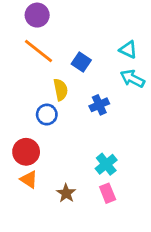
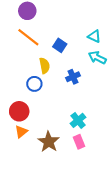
orange triangle: (29, 179) -> (21, 132), turned 48
brown star: (66, 193) -> (49, 142), size x1.5

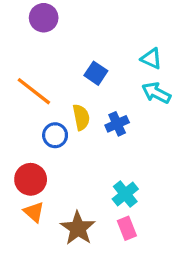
orange line: (28, 37) -> (34, 91), moved
yellow semicircle: (45, 66) -> (81, 117), moved
orange triangle: (21, 132) -> (34, 212), turned -40

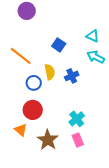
red circle: (31, 179) -> (33, 110), moved

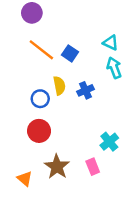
orange line: (21, 56) -> (41, 50), moved
cyan arrow: (96, 57) -> (114, 68), turned 42
cyan cross: (77, 119) -> (109, 142), moved
orange triangle: (21, 130) -> (25, 179), moved

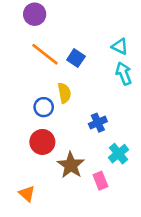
blue cross: (86, 90) -> (98, 123), moved
brown star: (57, 167) -> (71, 165), moved

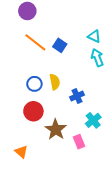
yellow semicircle: (64, 93) -> (55, 82), moved

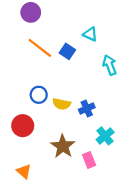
cyan triangle: (94, 36) -> (90, 34), moved
yellow semicircle: (55, 82) -> (62, 104), moved, turned 112
red circle: (33, 111) -> (23, 126), moved

